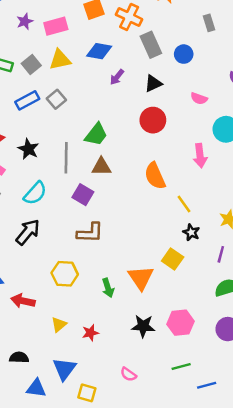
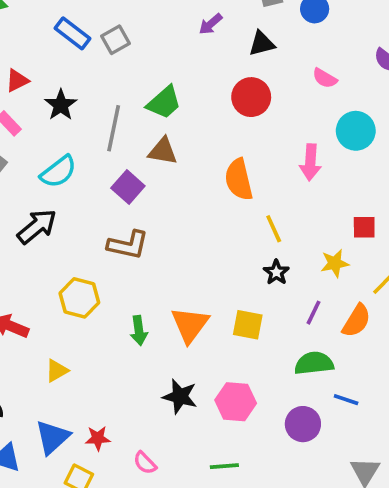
blue rectangle: (27, 100) -> (73, 33), turned 55
yellow square: (173, 259) -> (248, 325), moved, turned -35
red star: (90, 333) -> (98, 438), moved

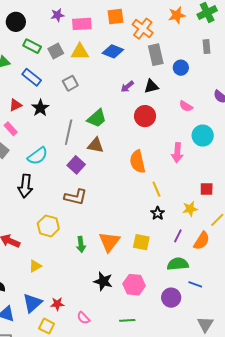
purple arrow: (211, 24) -> (127, 87), moved
blue rectangle: (73, 33) -> (32, 77), moved
black star: (61, 105) -> (40, 108), moved
black arrow: (37, 226) -> (25, 186), turned 135

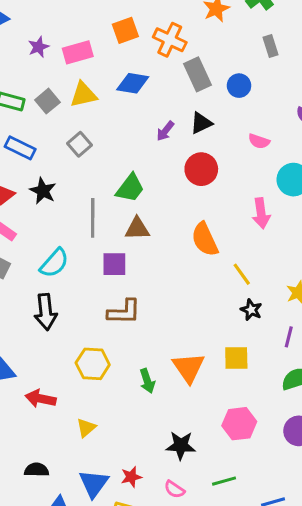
purple square: (76, 165) -> (114, 264), turned -30
black star: (103, 281) -> (181, 446), moved
green line: (127, 320) -> (224, 481), moved

